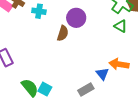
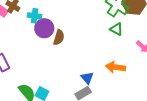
purple circle: (76, 18) -> (44, 28), moved
blue triangle: (102, 74) -> (87, 78), moved

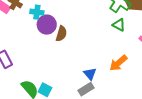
orange arrow: (116, 67) -> (118, 63), turned -48

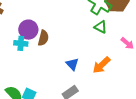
cyan cross: (37, 12) -> (21, 43), moved
blue triangle: (90, 74) -> (72, 64), moved

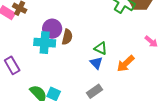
green triangle: (100, 27) -> (101, 48), moved
cyan cross: (21, 43) -> (45, 43), size x1.5

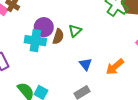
green triangle: (101, 48) -> (75, 31), moved, turned 48

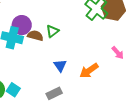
brown semicircle: (58, 36) -> (35, 36), turned -98

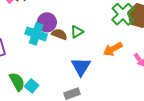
blue triangle: (60, 66) -> (81, 67), size x1.5
orange arrow: (89, 71) -> (113, 49), moved

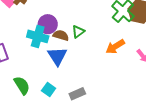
blue triangle: (81, 67) -> (57, 56), moved
cyan square: (32, 86) -> (49, 90), moved

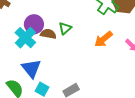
cyan cross: (38, 36) -> (25, 38), turned 35
blue triangle: (57, 56) -> (31, 68), moved

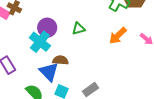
green triangle: (65, 28) -> (79, 29), turned 32
brown semicircle: (48, 34) -> (60, 60), moved

